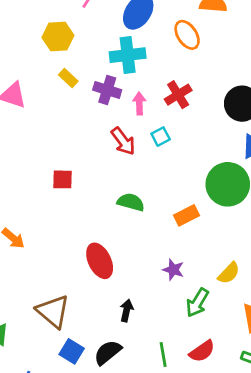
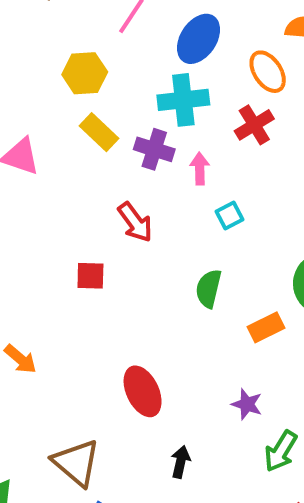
yellow rectangle: (68, 78) -> (99, 132), size x1.4
red cross: (178, 95) -> (254, 125), moved
red arrow: (123, 141) -> (135, 222), moved
green semicircle: (131, 202) -> (209, 289), moved, turned -92

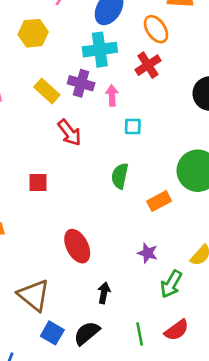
yellow rectangle: (99, 132) -> (47, 91), moved
cyan square: (230, 216) -> (133, 127), turned 30
red square: (90, 276) -> (38, 183), moved

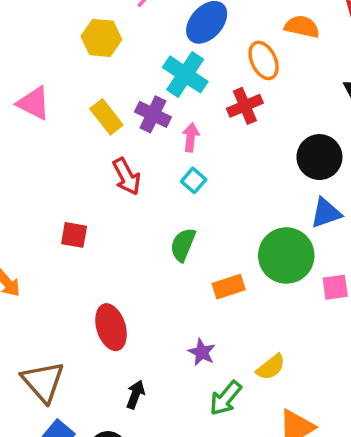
cyan cross: (100, 50) -> (185, 74), turned 32
cyan square: (133, 127) -> (194, 180), moved, turned 30

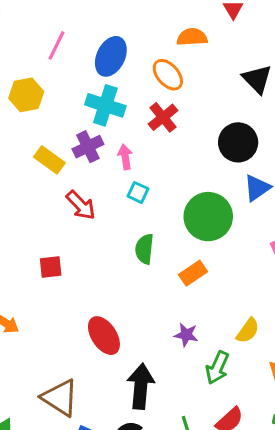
purple cross: (153, 114) -> (88, 147), turned -36
green circle: (286, 256) -> (208, 217), moved
black arrow: (135, 395) -> (141, 386), size x1.8

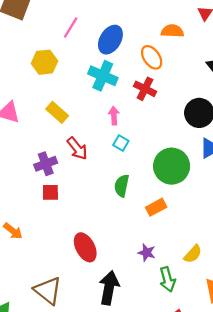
red cross: (163, 117) -> (145, 89), turned -30
purple cross: (88, 147) -> (46, 164), moved
green arrow: (217, 368) -> (167, 279), turned -45

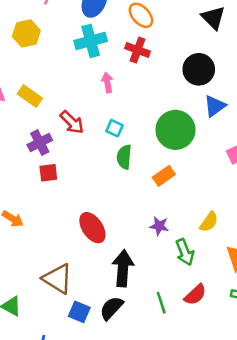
cyan cross: (103, 76) -> (91, 41), turned -32
yellow rectangle: (57, 112) -> (30, 96), moved
cyan square: (121, 143) -> (115, 128), moved

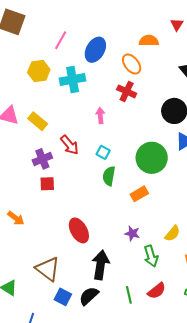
cyan cross: (91, 41) -> (73, 79), moved

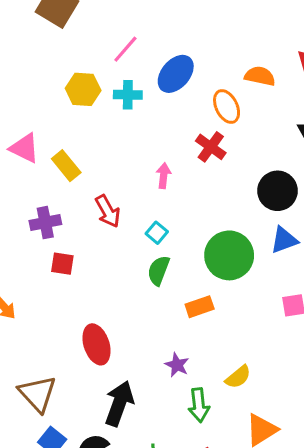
cyan cross: (73, 79) -> (128, 95), moved, size x0.7
purple cross: (42, 159) -> (45, 223), moved

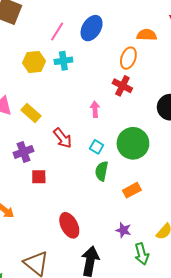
blue ellipse: (176, 74) -> (92, 28), moved
orange ellipse: (227, 107) -> (128, 58), turned 55
green circle: (229, 255) -> (133, 143), moved

